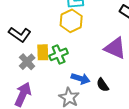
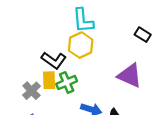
black L-shape: (20, 35) -> (54, 60), moved

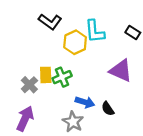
cyan L-shape: (83, 20) -> (95, 31), moved
black L-shape: (54, 60) -> (50, 22), moved

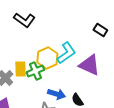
cyan L-shape: (95, 31) -> (66, 53), moved, turned -120
yellow hexagon: (75, 42) -> (47, 58), moved

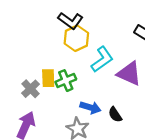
black L-shape: (24, 20) -> (70, 21), moved
yellow hexagon: (47, 58) -> (76, 38), moved

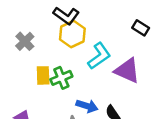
gray cross: (31, 89) -> (25, 41), moved

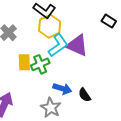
cyan L-shape: (99, 56) -> (58, 45), moved
purple triangle: (127, 71) -> (77, 45), moved

